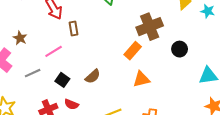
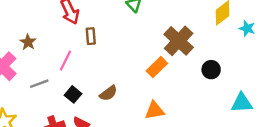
brown cross: (150, 27) -> (179, 41), turned -30
pink line: (54, 51) -> (66, 61), turned -36
orange triangle: (141, 79) -> (155, 110), moved

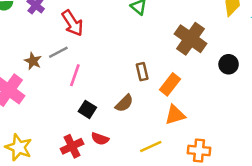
brown rectangle: (91, 36) -> (142, 72), moved
orange rectangle: (157, 67) -> (170, 84), moved
gray line: (39, 84) -> (58, 52), moved

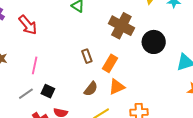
gray line: (58, 52) -> (26, 94), moved
black circle: (229, 64) -> (154, 42), size x1.5
brown semicircle: (124, 103) -> (91, 89), moved

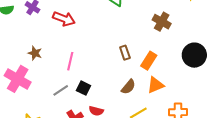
red arrow: (28, 25) -> (64, 19), turned -30
brown cross: (121, 26) -> (162, 22), size x0.7
black circle: (154, 42) -> (194, 55), moved

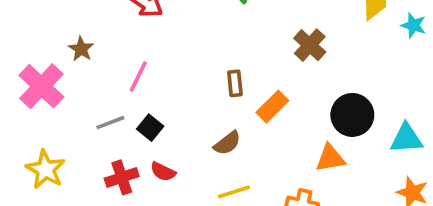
orange triangle: (155, 85) -> (330, 158), moved

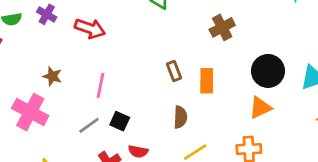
brown cross: (310, 45) -> (222, 27), turned 35
orange rectangle: (272, 107) -> (207, 81), turned -30
brown semicircle: (227, 143) -> (180, 117), turned -35

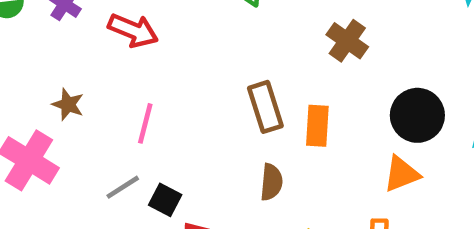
brown cross: (222, 27) -> (347, 41), turned -30
brown rectangle: (174, 71) -> (265, 107), size x1.5
black square: (120, 121) -> (165, 200), moved

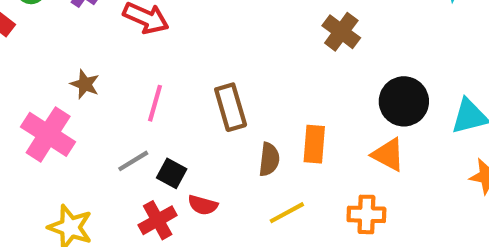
brown rectangle: (265, 107) -> (231, 107), moved
orange rectangle: (317, 126) -> (314, 144), moved
orange triangle: (401, 174) -> (388, 155), turned 48

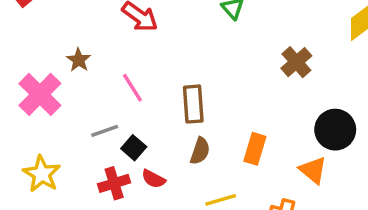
pink line: (155, 103) -> (132, 88), turned -60
brown semicircle: (269, 159) -> (200, 151), moved

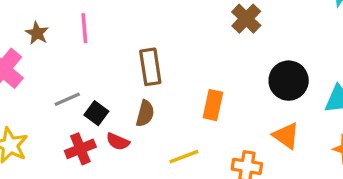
pink line: (132, 88) -> (84, 28), moved, turned 32
brown semicircle: (200, 151) -> (145, 113), moved
orange triangle: (313, 170) -> (286, 136), moved

